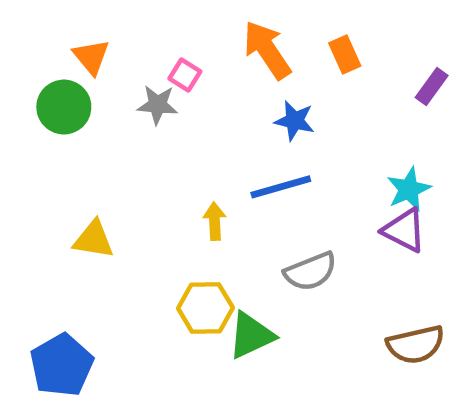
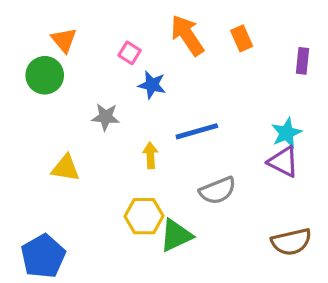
purple rectangle: (432, 86) -> (303, 61), turned -30
gray star: (157, 105) -> (106, 117), moved
blue star: (295, 121) -> (152, 85), moved

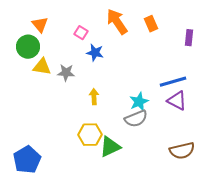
blue line: (197, 131) -> (173, 82), moved
cyan star: (286, 133) -> (139, 102), moved
yellow triangle: (66, 168) -> (42, 67), moved

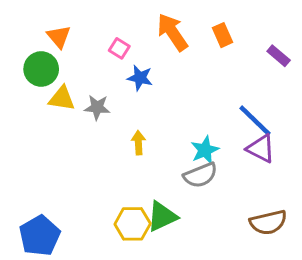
purple rectangle: (189, 38) -> (279, 56), turned -56
blue line: (173, 82) -> (255, 121), turned 60
yellow hexagon: (90, 135) -> (133, 224), moved

